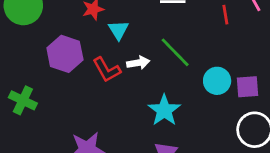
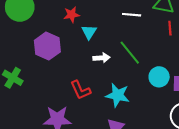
red L-shape: (107, 70) -> (81, 90), moved
cyan star: (164, 110) -> (118, 95), turned -30

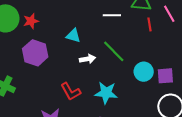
red star: (72, 15) -> (31, 21), moved
cyan triangle: (89, 32) -> (73, 36), turned -42

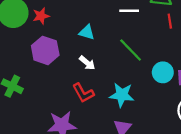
white arrow: (87, 59) -> (87, 63), moved, turned 49

